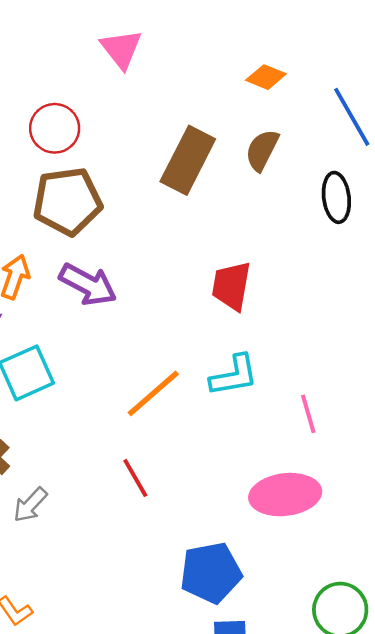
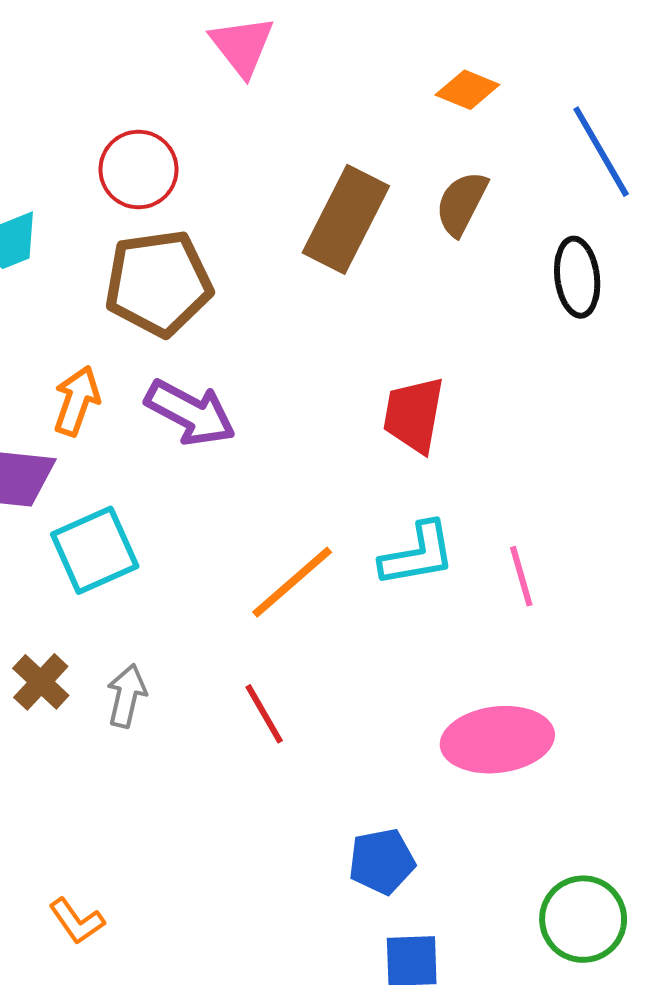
pink line: (308, 414) -> (521, 576), moved
gray arrow: (30, 505) -> (127, 696), moved, turned 150
blue pentagon: (211, 573) -> (382, 861), size x0.7

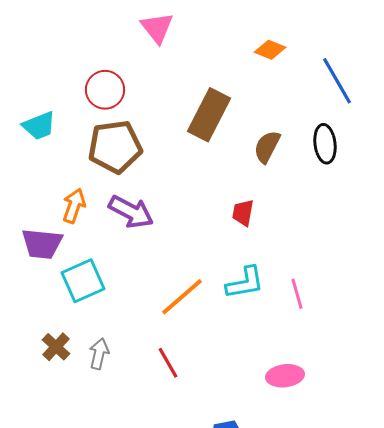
brown semicircle: (461, 203) -> (267, 147), moved
red trapezoid: (414, 415) -> (243, 213), size x0.7
pink ellipse: (497, 740) -> (285, 376), size x0.7

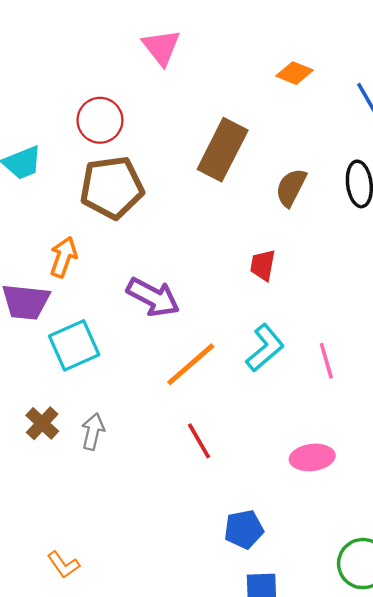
purple arrow: (131, 212) -> (153, 297), moved
cyan L-shape: (245, 283) -> (265, 348), turned -30
red line: (168, 363) -> (199, 441), moved

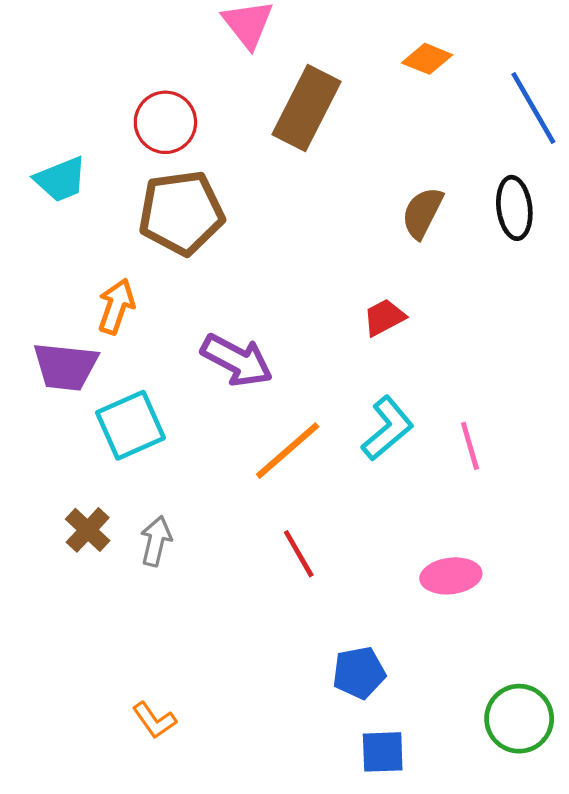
brown rectangle: (223, 150) -> (307, 108), moved
red trapezoid: (263, 265) -> (384, 317), turned 52
orange L-shape: (63, 565) -> (154, 720), moved

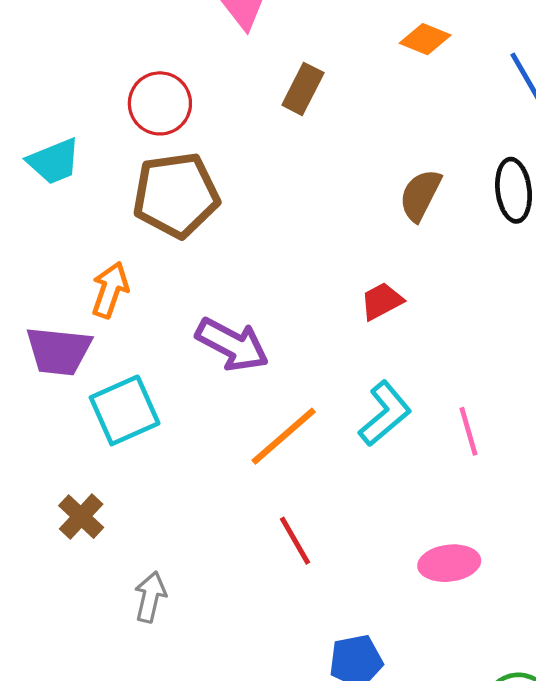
brown rectangle: (307, 108) -> (303, 89), size x0.6
gray arrow: (156, 541) -> (150, 597), moved

